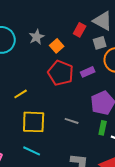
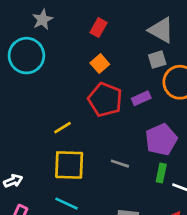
red rectangle: (80, 30) -> (99, 28), moved
gray star: (37, 37) -> (42, 20), moved
yellow line: (21, 94) -> (62, 128), moved

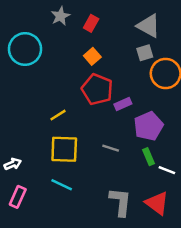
gray star: (42, 20) -> (60, 16), moved
purple rectangle: (141, 98) -> (123, 104), moved
green rectangle: (161, 173) -> (149, 157), turned -35

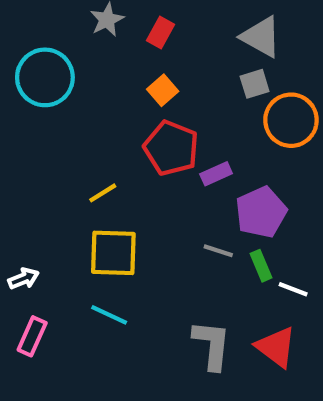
gray line: (111, 148) -> (218, 251), moved

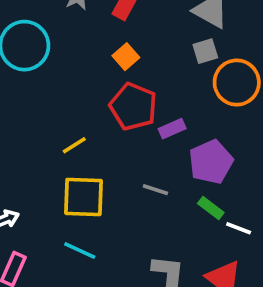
gray line: (218, 251) -> (155, 190), moved
green rectangle: (261, 266) -> (211, 208), turned -30

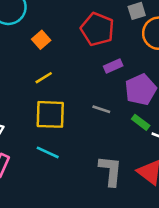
orange square: (126, 57) -> (41, 40), moved
red pentagon: (133, 107) -> (97, 29), moved

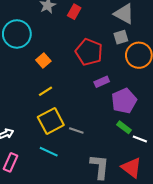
gray line: (101, 109) -> (76, 131), moved
yellow square: (50, 114) -> (51, 121), turned -30

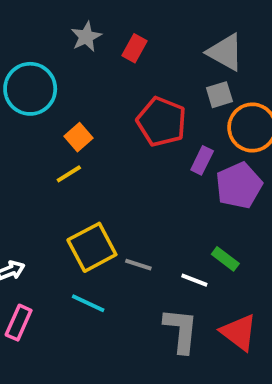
purple rectangle: (102, 82) -> (202, 160), moved, turned -40
yellow line: (46, 91) -> (69, 174), moved
purple pentagon: (124, 101) -> (239, 185), moved
white line: (140, 139) -> (194, 280), moved

